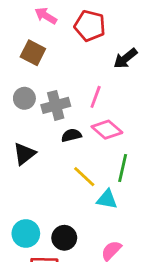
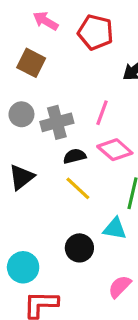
yellow line: (84, 177) -> (78, 188), moved
black circle: (64, 238) -> (79, 248), moved

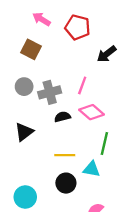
yellow line: (78, 188) -> (65, 155), moved, turned -42

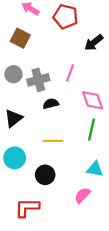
pink diamond: (92, 112) -> (93, 100), moved, turned 30
cyan triangle: (92, 169) -> (95, 169), moved
black circle: (66, 183) -> (45, 175), moved
cyan circle: (25, 197) -> (15, 158), moved

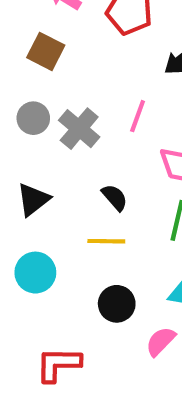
gray cross: (38, 80) -> (79, 129), turned -35
black semicircle: (51, 104) -> (115, 197), moved, turned 63
black circle: (45, 175) -> (117, 304), moved

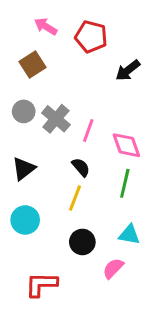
brown square: (46, 51) -> (32, 65), turned 30
pink line: (138, 116) -> (88, 131), moved
yellow line: (106, 241) -> (75, 198), turned -70

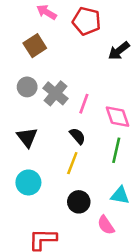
black triangle: (24, 169) -> (27, 137), turned -30
pink semicircle: (113, 268) -> (106, 225), turned -78

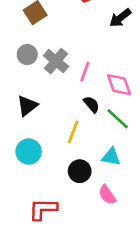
black semicircle: (77, 136) -> (91, 104), moved
black triangle: (27, 137) -> (27, 106), turned 30
green line: (116, 150) -> (118, 119), turned -60
cyan triangle: (120, 195) -> (111, 157), moved

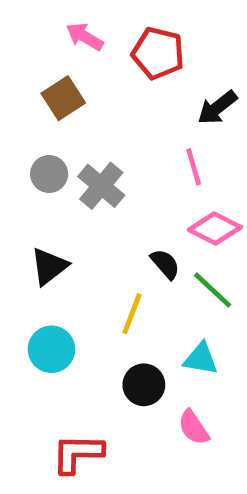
pink line: (85, 72) -> (194, 167), moved, turned -36
pink diamond: (119, 85) -> (215, 228), turned -44

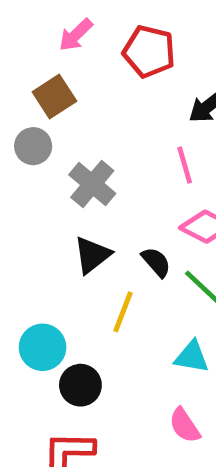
pink arrow: (85, 37) -> (76, 35), turned -75
gray circle: (49, 174) -> (33, 146), moved
black triangle: (49, 266) -> (92, 255), moved
black circle: (144, 385) -> (80, 385), moved

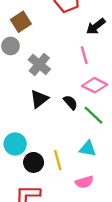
yellow line: (123, 312) -> (58, 160), moved, turned -36
pink semicircle: (185, 425) -> (84, 182), turned -72

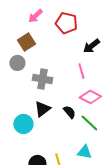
gray cross: (39, 64) -> (42, 79), turned -30
cyan circle: (15, 144) -> (23, 124), moved

